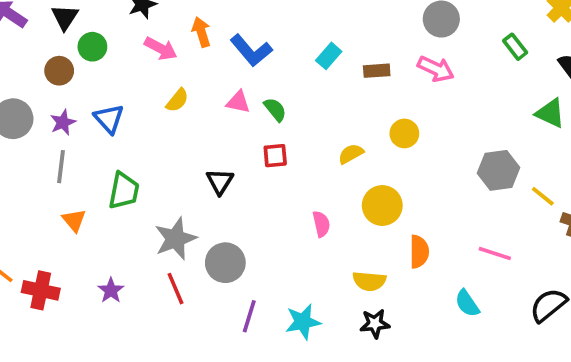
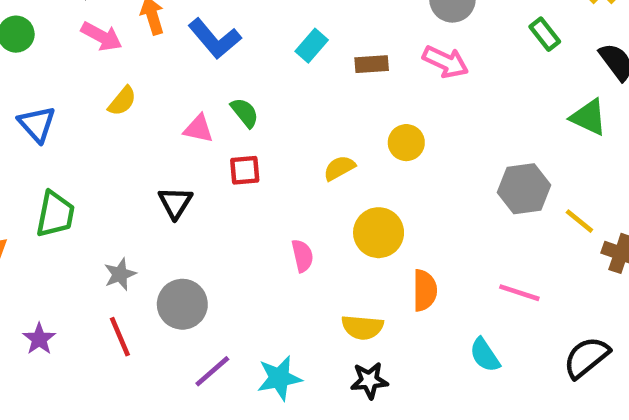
pink triangle: (238, 102) -> (198, 129), moved
gray star: (175, 239) -> (120, 274), size x0.6
purple line: (249, 316) -> (212, 371), turned 32

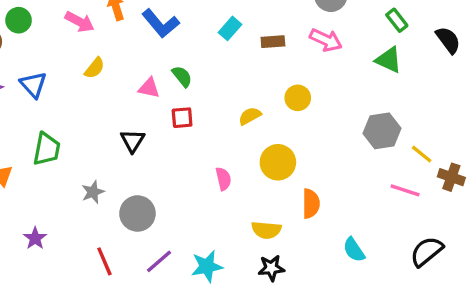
green triangle: (589, 117) -> (389, 60), moved
pink line: (519, 293) -> (405, 190), moved
red line: (120, 337) -> (104, 261), moved

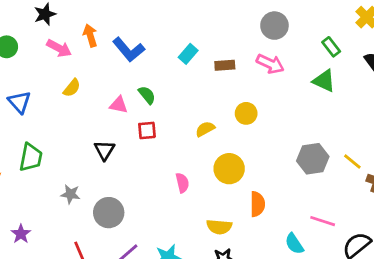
gray hexagon: (382, 131) -> (313, 159), moved
pink line: (405, 190) -> (323, 221), moved
gray star: (93, 192) -> (70, 194), turned 30

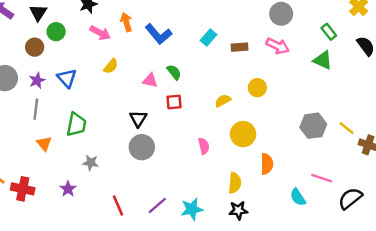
gray star: (70, 194) -> (91, 163), moved
gray circle: (109, 213) -> (142, 147), moved
yellow semicircle: (219, 227) -> (235, 183), turned -90

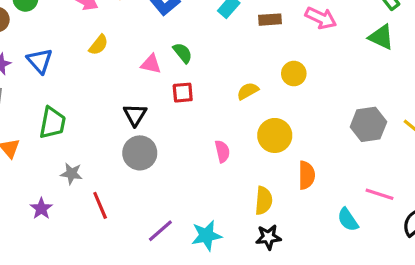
red line: (118, 206) -> (100, 205), moved

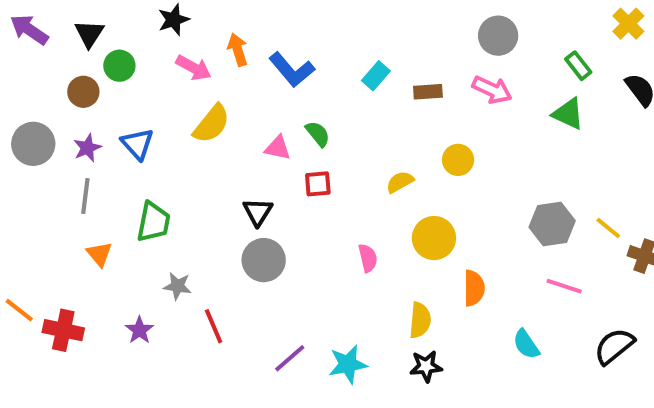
yellow semicircle: (98, 45) -> (212, 124), size x1.5
pink line: (380, 194) -> (564, 286), moved

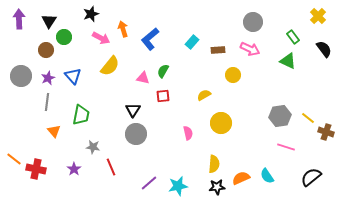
purple arrow: (29, 30) -> (19, 19), turned 54
blue L-shape: (292, 70) -> (150, 39), turned 90
green semicircle: (318, 134) -> (163, 71), turned -112
yellow circle: (458, 160) -> (233, 75), moved
orange semicircle: (474, 288) -> (241, 178), moved, turned -114

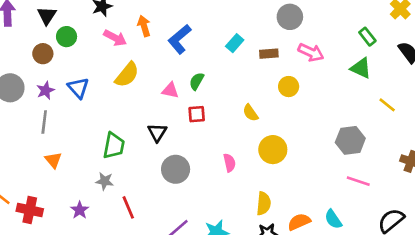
gray circle: (253, 22) -> (290, 17), moved
yellow semicircle: (204, 95) -> (250, 113), turned -96
green trapezoid: (81, 115) -> (114, 146), moved
yellow line: (308, 118) -> (387, 105), moved
gray circle: (136, 134) -> (176, 169), moved

